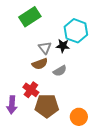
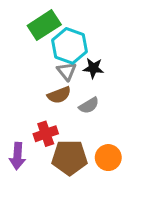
cyan hexagon: (76, 31) -> (70, 46), moved
red cross: (31, 90) -> (46, 134), turned 35
orange circle: (79, 117) -> (108, 158), moved

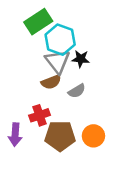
gray triangle: (67, 71) -> (58, 61), size x1.5

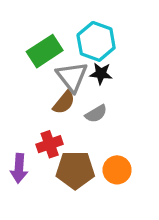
green rectangle: (38, 22) -> (45, 51), moved
cyan hexagon: (60, 40) -> (96, 41), moved
brown semicircle: (51, 82) -> (64, 102), turned -30

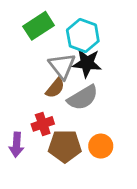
green rectangle: (45, 51) -> (39, 26), moved
black star: (101, 74) -> (87, 63), size x1.5
gray semicircle: (96, 114) -> (83, 98), size x1.6

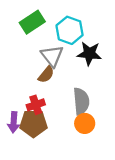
black star: (87, 63) -> (89, 54), moved
gray semicircle: (83, 98) -> (81, 101), moved, turned -64
brown pentagon: (65, 146) -> (33, 123), moved

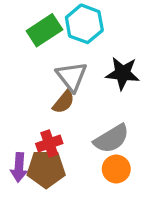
cyan hexagon: (70, 30) -> (84, 24), moved
gray semicircle: (81, 101) -> (111, 139), turned 64

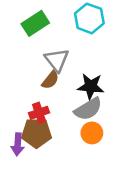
cyan hexagon: (84, 24) -> (89, 18), moved
black star: (123, 73) -> (91, 86), moved
purple arrow: (19, 167) -> (18, 144), moved

